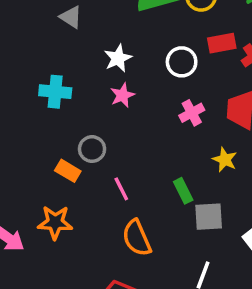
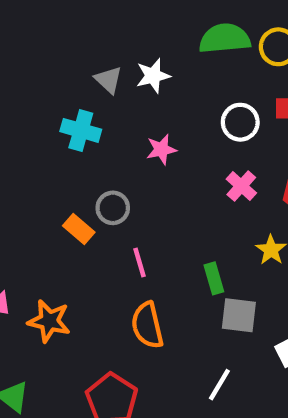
gray triangle: (71, 17) -> (108, 80), moved
white star: (118, 58) -> (153, 76), moved
pink cross: (192, 113) -> (241, 186), turned -30
orange star: (55, 222) -> (49, 321), moved

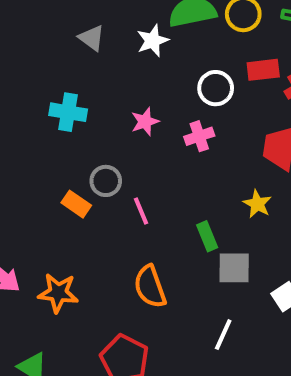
white star: (153, 76) -> (153, 41), moved
gray triangle: (108, 80) -> (92, 38), moved
pink cross: (241, 186) -> (199, 136), moved, turned 36
pink line: (139, 262) -> (141, 211), moved

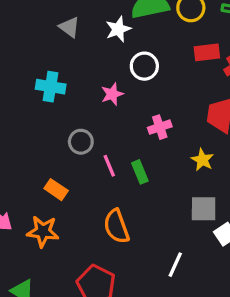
white circle: (216, 88) -> (144, 66), moved
pink cross: (199, 136) -> (160, 127), moved
orange rectangle: (76, 204) -> (56, 190), moved
green rectangle: (207, 236) -> (140, 172), moved
gray square: (234, 268) -> (204, 209), moved

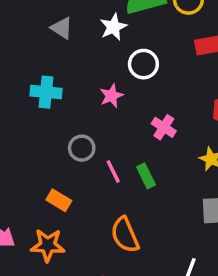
pink cross: (160, 127) -> (164, 127), turned -35

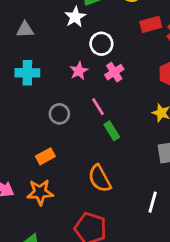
gray triangle: (62, 28) -> (25, 30), moved, turned -30
pink cross: (164, 127) -> (114, 72), moved, turned 30
pink line: (113, 171) -> (98, 107), moved
orange rectangle: (59, 200) -> (45, 156), turned -54

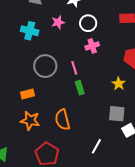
pink star: (79, 71) -> (58, 22), moved
gray circle: (59, 114) -> (45, 66), size x1.5
orange star: (40, 192) -> (30, 121), moved

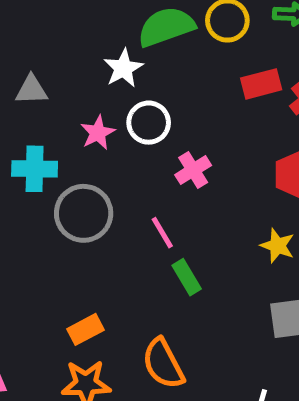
white circle: (88, 23) -> (149, 123), moved
gray circle: (45, 66) -> (84, 213), moved
orange rectangle: (28, 94) -> (85, 329), moved

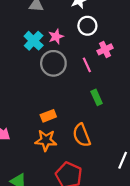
pink star: (98, 133) -> (56, 37), moved
cyan cross: (35, 169) -> (34, 41), turned 36
pink line: (162, 233) -> (87, 65), moved

